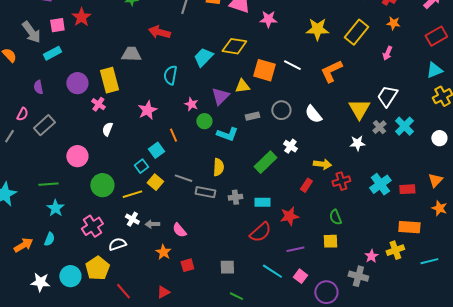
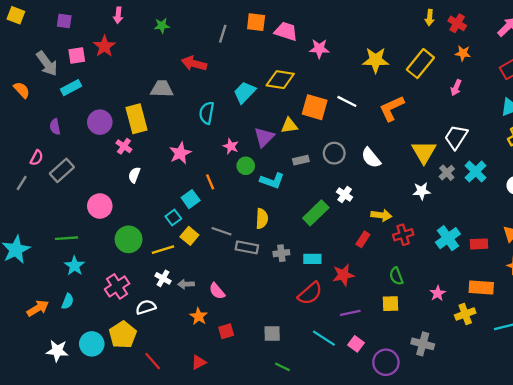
pink star: (371, 256) -> (438, 293), moved

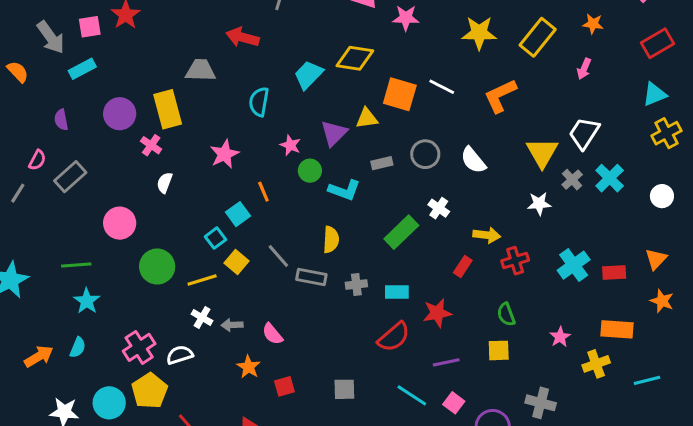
gray line: (222, 231) -> (278, 256), turned 30
pink cross: (117, 286) -> (139, 347), moved

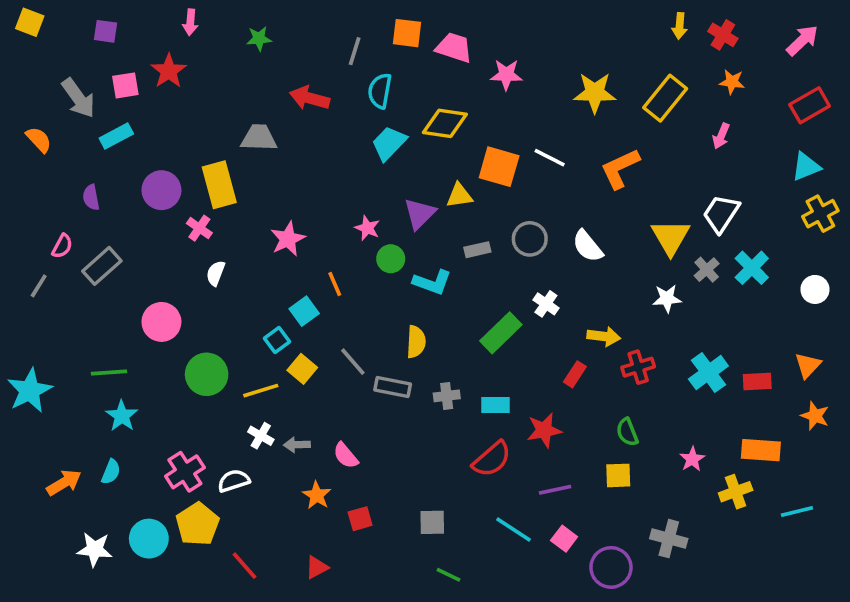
cyan semicircle: (259, 102) -> (380, 91), moved

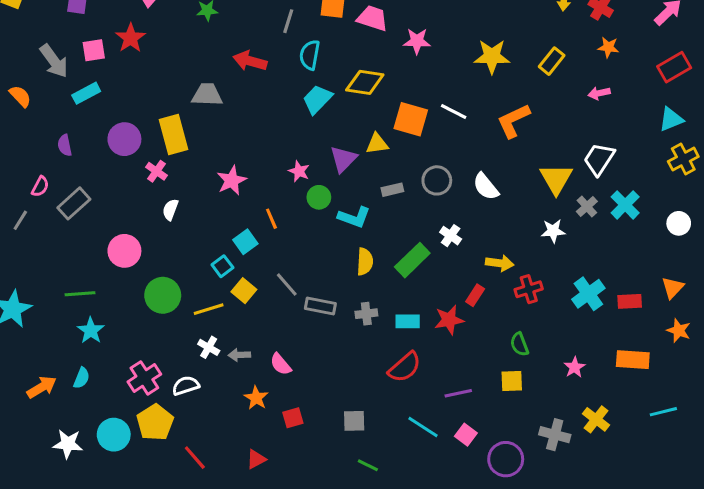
yellow rectangle: (665, 98) -> (552, 61), size x0.7
pink arrow: (721, 136) -> (599, 93), turned 55
yellow semicircle: (416, 342) -> (365, 262), moved
red star: (544, 430) -> (449, 320), moved
yellow cross: (736, 492) -> (596, 419), moved, turned -32

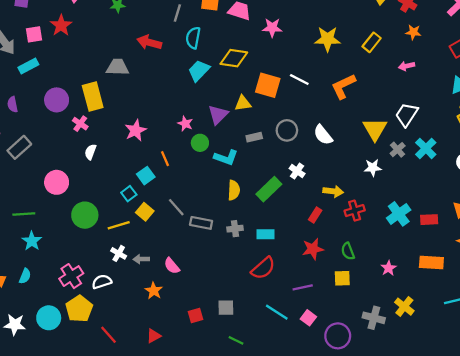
red star: (449, 320) -> (313, 249), moved
red square: (293, 418) -> (195, 316), moved

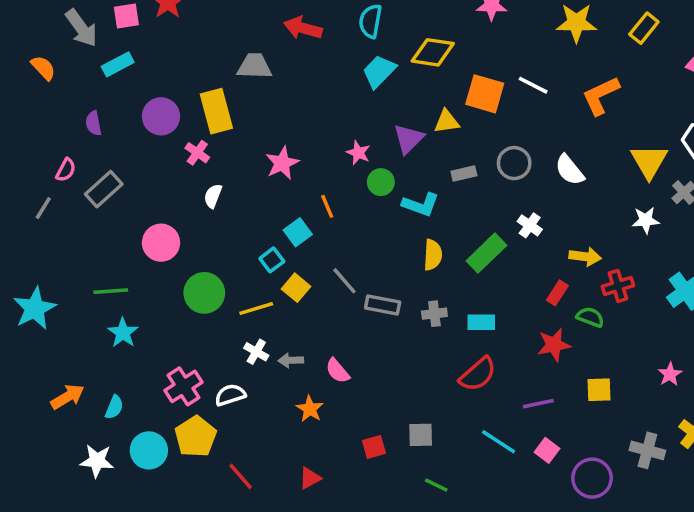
green semicircle: (348, 251) -> (590, 317), moved, turned 132
cyan semicircle: (25, 276) -> (114, 407), moved

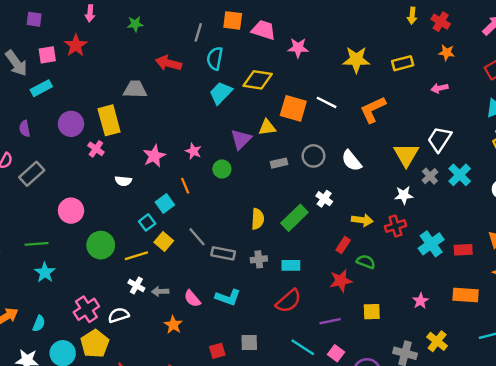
yellow rectangle: (644, 28) -> (403, 63), turned 36
pink star: (358, 153) -> (193, 151), moved
white semicircle: (213, 196) -> (123, 181), moved, turned -105
cyan L-shape: (421, 205) -> (228, 297), moved
red cross: (618, 286) -> (395, 226), moved

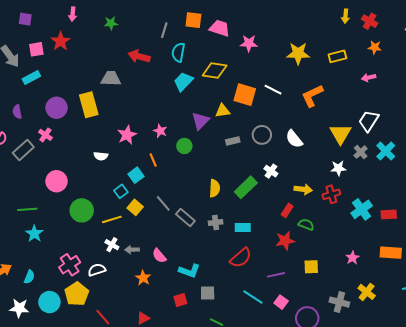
pink cross: (96, 149) -> (45, 135), moved
gray rectangle: (223, 253) -> (185, 217), turned 30
cyan L-shape: (228, 297) -> (189, 271), moved

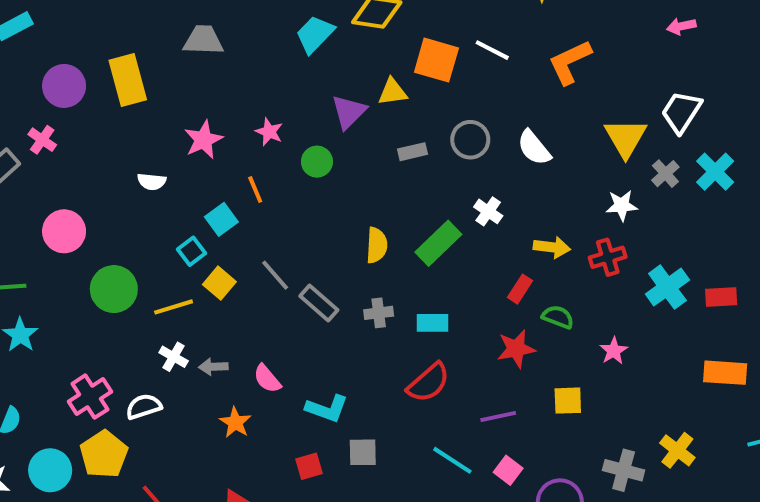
gray trapezoid: (111, 79) -> (203, 40), moved
pink star: (353, 258) -> (614, 351), moved

